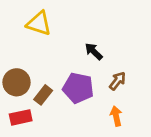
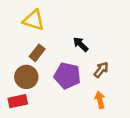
brown circle: (17, 82) -> (26, 77), moved
brown rectangle: (43, 95) -> (37, 53), moved

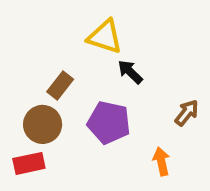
yellow triangle: (34, 20) -> (105, 37), moved
brown arrow: (101, 70) -> (187, 113), moved

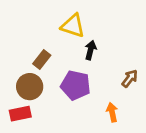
black arrow: (130, 72) -> (91, 50), turned 60

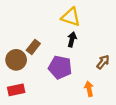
yellow triangle: (73, 26) -> (71, 17), moved
brown circle: (30, 87) -> (16, 60), moved

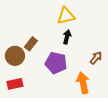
yellow triangle: (71, 17) -> (66, 16), turned -30
orange arrow: (89, 89) -> (83, 83), size x1.5

